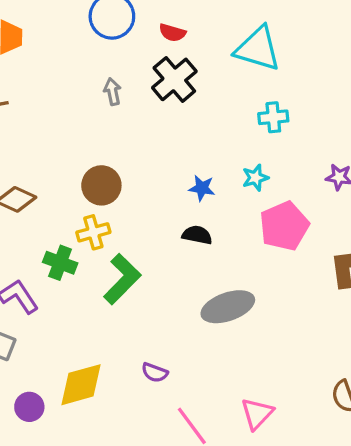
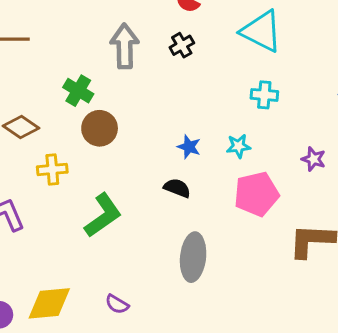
black cross: (174, 79) -> (182, 45), size x0.6
gray arrow: (112, 92) -> (125, 46), size x1.8
yellow cross: (93, 232) -> (52, 169), moved
green cross: (60, 263) -> (78, 91), moved
gray ellipse: (228, 307) -> (193, 257), turned -75

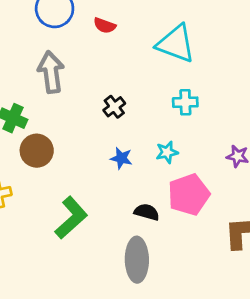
black cross: (182, 45) -> (114, 107), moved
black semicircle: (177, 188) -> (147, 212), moved
green L-shape: (103, 215) -> (71, 218), moved

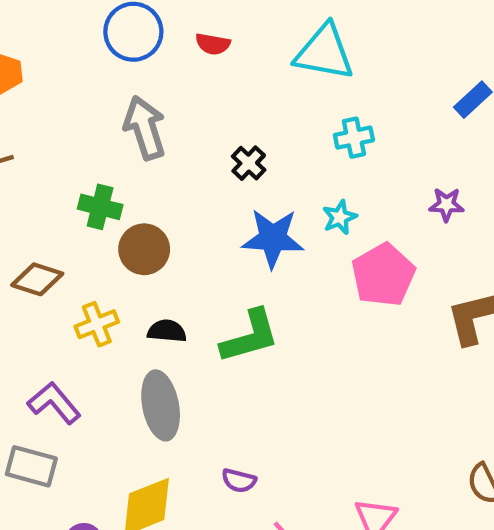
blue star: (121, 158) -> (273, 238), size x1.8
black semicircle: (147, 212) -> (167, 331), moved
green L-shape: (71, 218) -> (250, 336), moved, turned 36
gray ellipse: (137, 260) -> (161, 405), moved

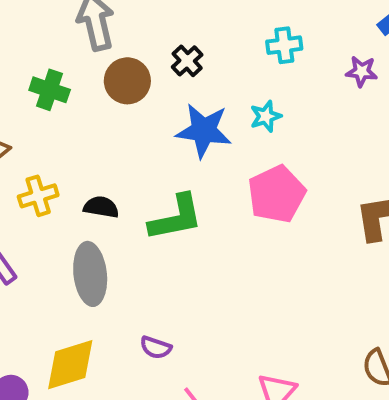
purple star: (446, 205) -> (362, 71), moved
brown circle: (144, 249) -> (127, 81), moved
pink pentagon: (383, 275) -> (277, 194), moved

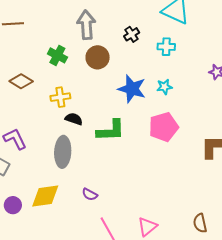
cyan cross: (284, 45) -> (166, 47), moved
black cross: (187, 61) -> (132, 34), moved
yellow cross: (38, 196) -> (60, 97), moved

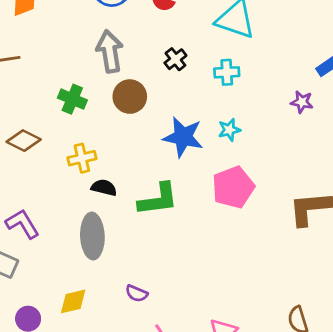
yellow diamond: (45, 196) -> (73, 301), size x0.7

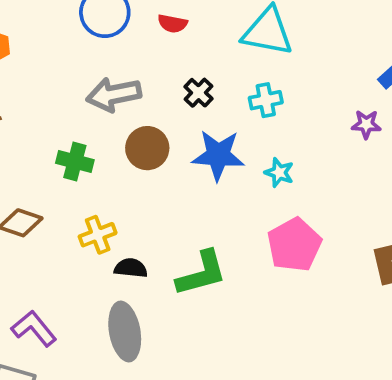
gray arrow: (110, 51) -> (114, 95), turned -84
cyan star: (229, 130) -> (279, 173), turned -30
blue star: (183, 137) -> (218, 155), moved

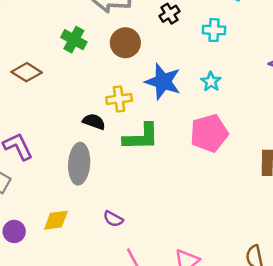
blue star: (218, 155) -> (163, 82), moved
yellow cross: (98, 235) -> (119, 99), moved

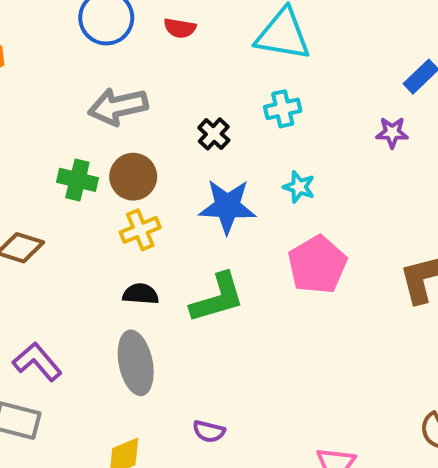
black cross: (170, 14) -> (214, 134), moved
brown circle: (125, 43) -> (133, 177), moved
yellow cross: (119, 99) -> (140, 230), moved

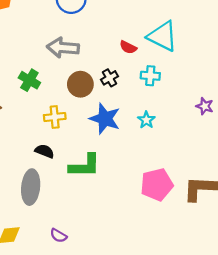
red semicircle: (180, 28) -> (128, 47), moved
brown circle: (133, 177) -> (80, 84), moved
pink pentagon: (317, 265) -> (157, 185), moved

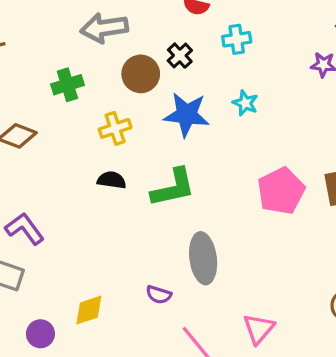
green cross: (29, 80) -> (67, 85), turned -35
gray ellipse: (31, 187) -> (203, 258), moved

